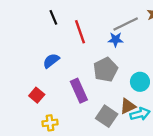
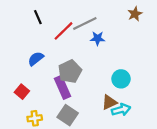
gray line: (126, 24) -> (85, 23), moved
red line: (80, 32) -> (63, 31), turned 65
gray pentagon: (106, 70) -> (70, 71), moved
gray square: (107, 116) -> (68, 115), moved

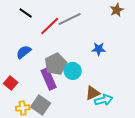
black line: (38, 17) -> (26, 13), turned -32
blue star: (98, 38) -> (99, 49), moved
cyan circle: (121, 79) -> (73, 71), moved
gray square: (68, 115) -> (41, 105), moved

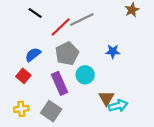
gray pentagon: (56, 64) -> (67, 54), moved
red square: (11, 83) -> (23, 76), moved
brown triangle: (93, 93) -> (106, 98), turned -35
yellow cross: (23, 108) -> (21, 109), moved

